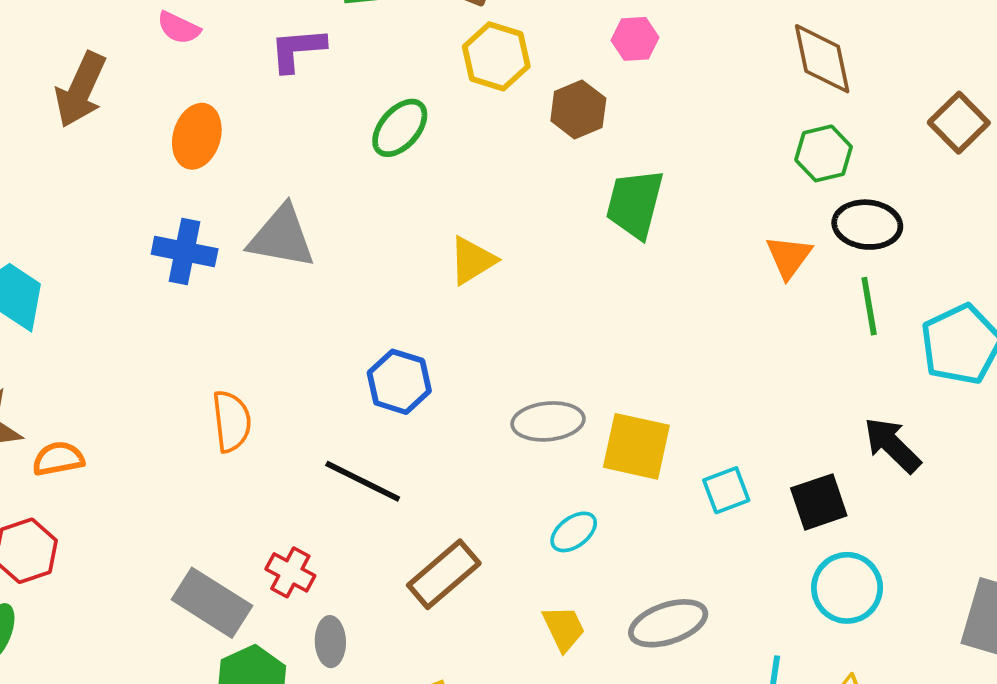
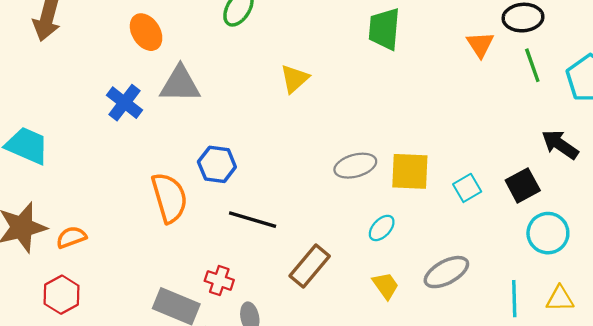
orange ellipse: (197, 136) -> (146, 32), moved, turned -39
blue cross: (185, 251) -> (124, 103), turned 36
blue hexagon: (399, 382) -> (217, 164), moved
orange semicircle: (232, 421) -> (169, 198), size x1.4

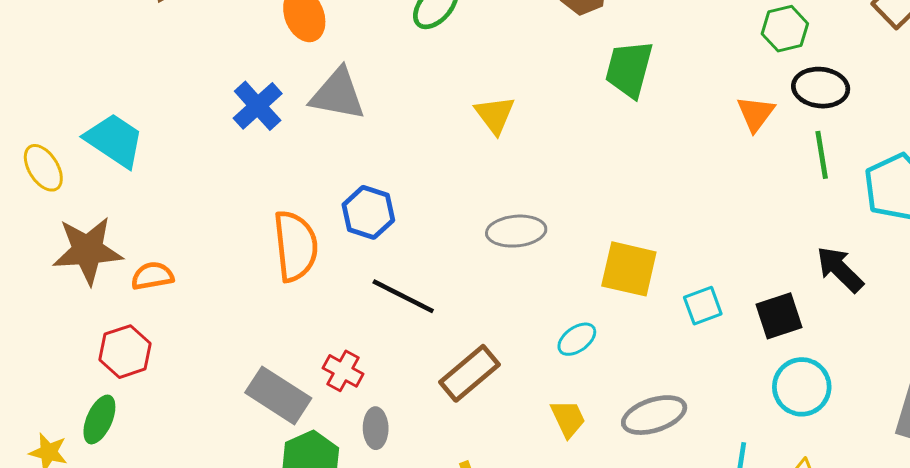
yellow triangle: (295, 79) -> (495, 115), turned -36
gray ellipse: (355, 166) -> (516, 231), moved

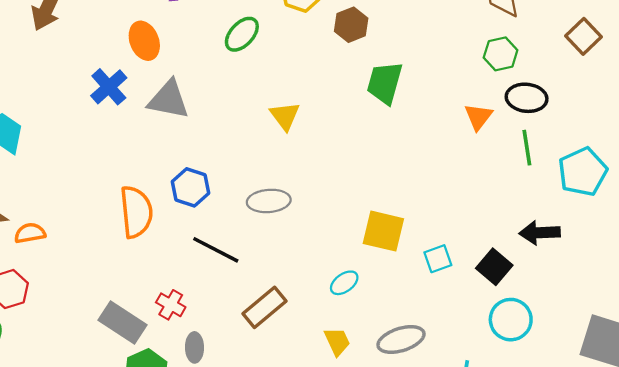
blue cross: (258, 106) -> (109, 87), moved
gray ellipse: (516, 231) -> (269, 201), moved
black arrow: (840, 269) -> (540, 233), turned -48
black square: (779, 316) -> (494, 267), turned -32

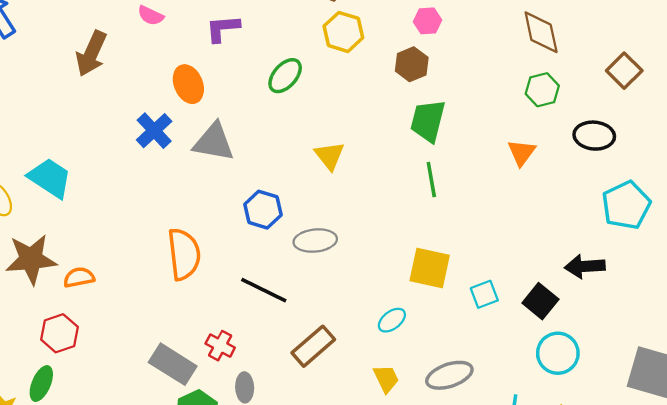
brown hexagon: (351, 25) -> (412, 64), moved
black ellipse: (527, 98) -> (594, 136), moved
green line: (527, 148) -> (431, 180), moved
blue hexagon: (190, 187) -> (263, 210), moved

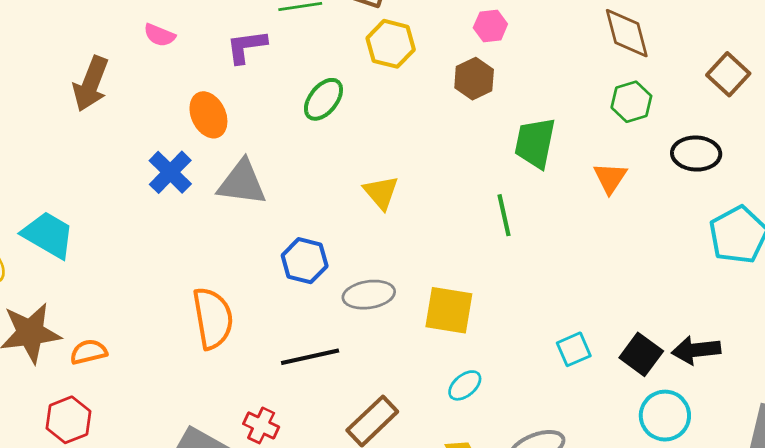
green trapezoid: (428, 121) -> (535, 143), moved
black arrow: (585, 266) -> (696, 350), moved
yellow square: (430, 268) -> (449, 310), moved
black line: (264, 290) -> (310, 357), turned -36

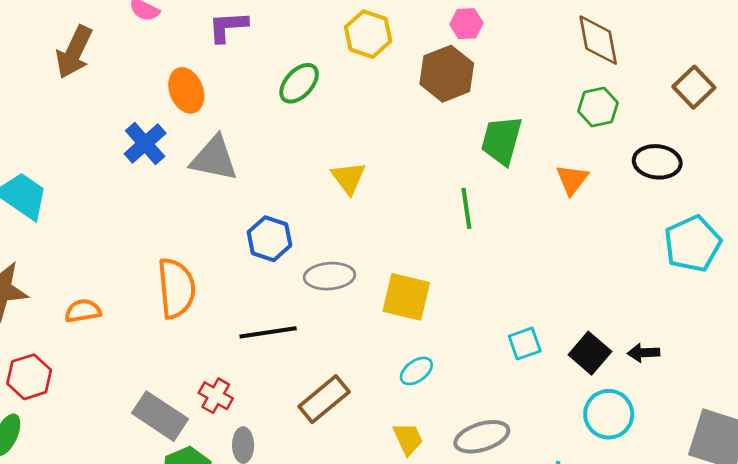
brown hexagon: (474, 79) -> (447, 74), size x1.4
black arrow: (696, 350) -> (644, 353), size x0.7
orange semicircle: (89, 352) -> (83, 311), moved

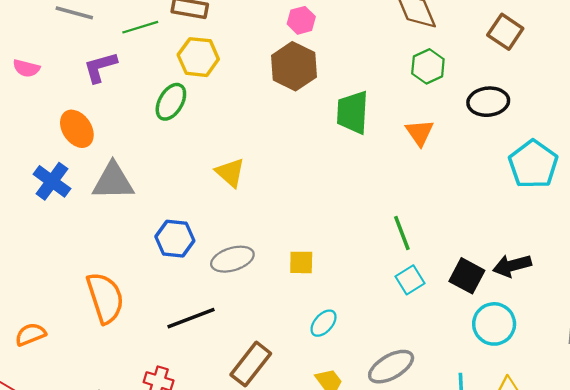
yellow hexagon: (368, 34) -> (198, 57), moved
green line: (466, 208) -> (402, 233), moved
yellow square: (406, 297) -> (301, 262), size x0.6
black arrow: (644, 353) -> (512, 266), size x1.4

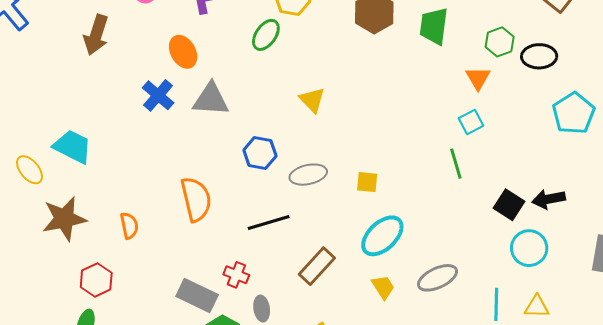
green hexagon: (428, 66) -> (500, 42), moved
green trapezoid: (353, 112) -> (434, 26), moved
cyan square: (410, 280) -> (471, 122), moved
cyan ellipse: (324, 323) -> (382, 236), size x1.8
orange semicircle: (30, 334) -> (129, 226), turned 96

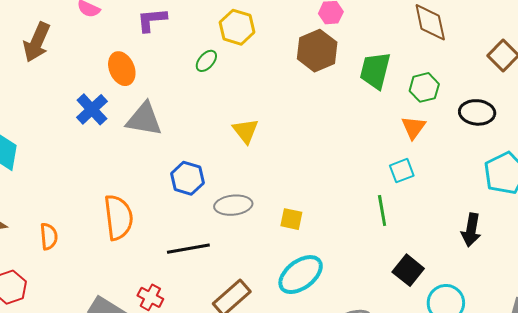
green ellipse: (266, 35) -> (206, 61), size x0.7
green hexagon: (500, 42) -> (424, 87), moved
black arrow: (549, 199) -> (471, 230), moved, turned -76
black square: (509, 205) -> (408, 270), moved

